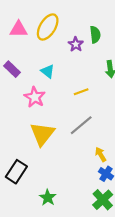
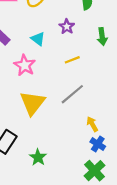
purple star: (76, 44) -> (67, 27), moved
green star: (48, 198) -> (38, 157), moved

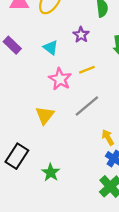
pink star: (25, 65) -> (60, 79), moved
yellow triangle: (32, 103) -> (45, 115), size x0.7

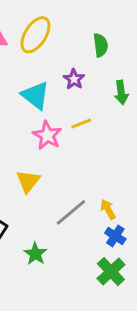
cyan triangle: (51, 48) -> (35, 95), size x1.5
gray line: (87, 106) -> (71, 212), moved

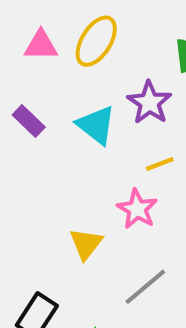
purple star: (74, 79) -> (149, 103), size x1.5
pink star: (47, 135) -> (137, 209), moved

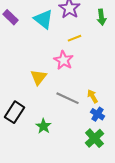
gray line: (145, 287) -> (67, 98), turned 65

